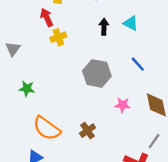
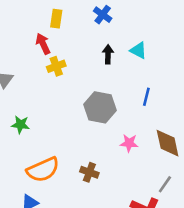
blue line: (138, 64) -> (146, 97), turned 56
orange semicircle: (47, 128) -> (43, 170), turned -60
brown cross: (88, 131) -> (89, 172), turned -35

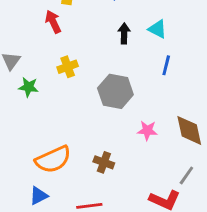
yellow cross: (56, 66) -> (68, 67), moved
blue line: (146, 97) -> (166, 65), moved
green star: (20, 125) -> (28, 87), moved

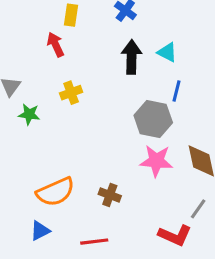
black arrow: (124, 33) -> (132, 57), size x1.5
gray hexagon: (115, 91) -> (153, 119), moved
pink star: (147, 130) -> (156, 161), size x1.5

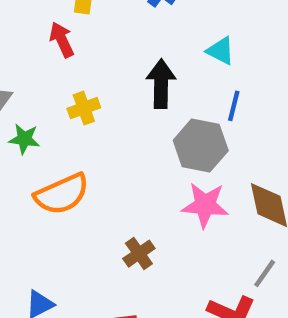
black arrow: (132, 57) -> (161, 84), moved
orange semicircle: (56, 192) -> (62, 194), moved
brown cross: (110, 195) -> (139, 254), turned 35

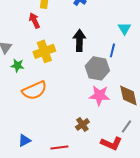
cyan triangle: (221, 51) -> (124, 28), moved, turned 32
yellow cross: (84, 108) -> (44, 51), size x1.5
brown cross: (139, 254) -> (82, 124), moved

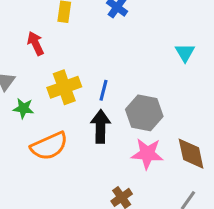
red arrow: (34, 20) -> (36, 43), moved
black arrow: (79, 40) -> (100, 126), moved
blue line: (112, 50) -> (103, 90), moved

